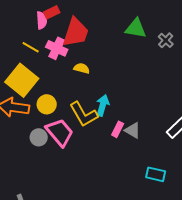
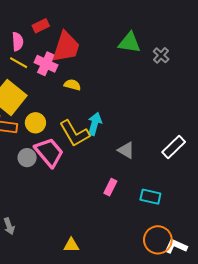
pink semicircle: (42, 20) -> (18, 42), moved
pink rectangle: (118, 129) -> (110, 187), moved

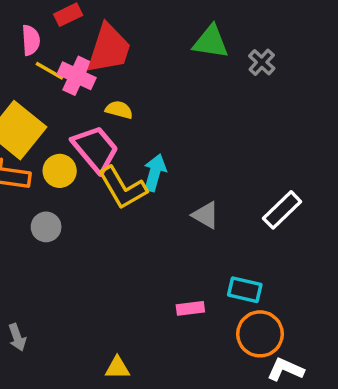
yellow line: (19, 63) -> (49, 71), moved
pink trapezoid: (49, 152) -> (95, 149), moved
pink rectangle: (110, 187) -> (190, 308), moved, turned 56
orange circle: (158, 240) -> (260, 334), moved

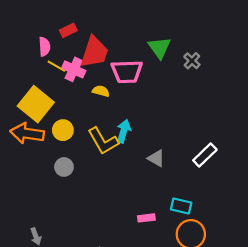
green triangle: (211, 42) -> (159, 48), turned 45
pink trapezoid: (95, 149) -> (127, 72), moved, turned 128
gray circle: (46, 227) -> (64, 167), moved

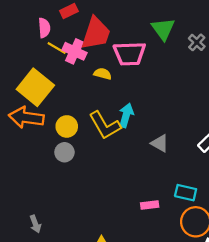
yellow circle: (63, 130) -> (67, 126), moved

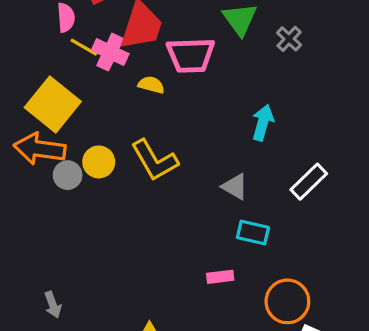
cyan arrow: (126, 115) -> (263, 123), moved
gray circle: (64, 152) -> (68, 175), moved
cyan rectangle: (186, 193) -> (253, 232), moved

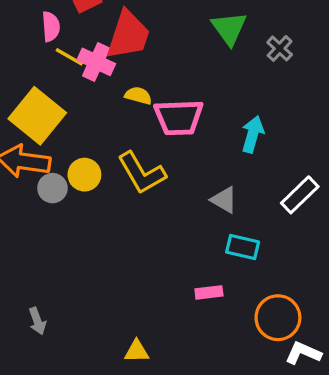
pink trapezoid: (191, 55) -> (179, 117), moved

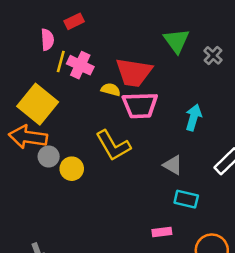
red trapezoid: (128, 35) -> (134, 72), moved, turned 81
yellow line: (69, 57) -> (61, 62), turned 75
yellow circle: (84, 175) -> (72, 169), moved

